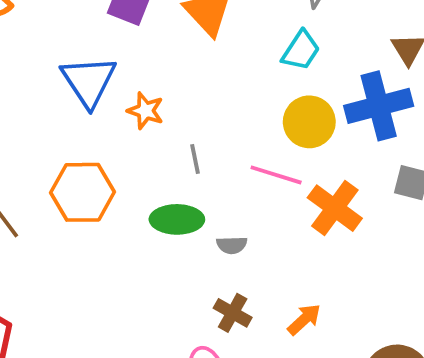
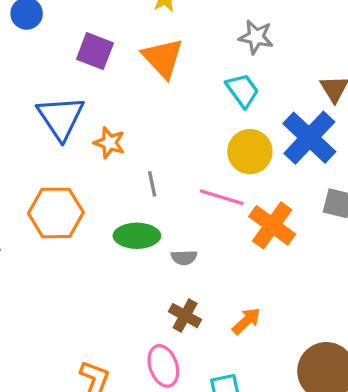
cyan trapezoid: (301, 50) -> (242, 90), turned -69
blue cross: (379, 106) -> (309, 138), turned -32

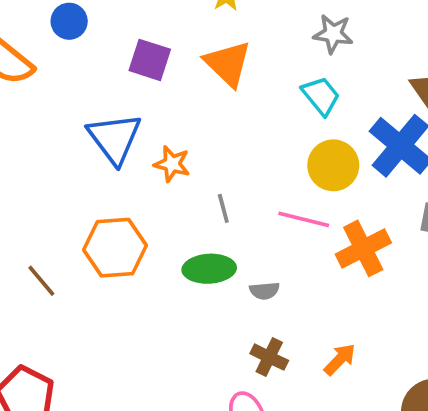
orange cross: (272, 225) -> (363, 248), turned 30

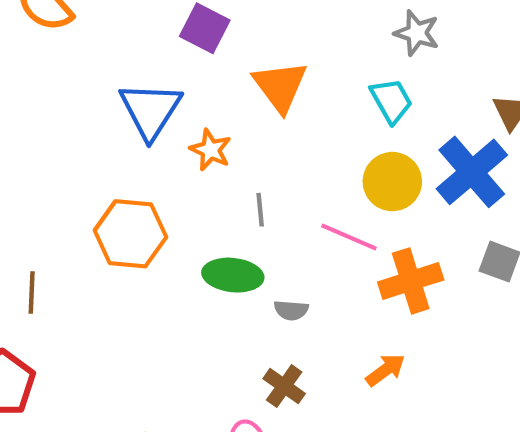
orange triangle: (228, 64) -> (280, 86), moved
brown line: (41, 281) -> (32, 293), moved, turned 33
orange arrow: (340, 359) -> (385, 370), moved

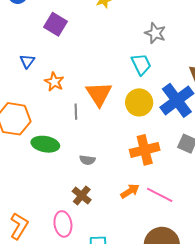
orange triangle: (280, 86) -> (99, 94), moved
blue triangle: (150, 110) -> (27, 61), size x0.5
pink line: (349, 237) -> (160, 195), moved
green ellipse: (233, 275) -> (45, 144), moved

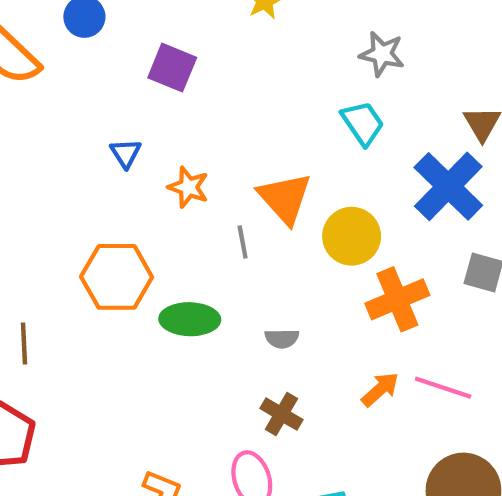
yellow circle: (139, 102) -> (352, 236), moved

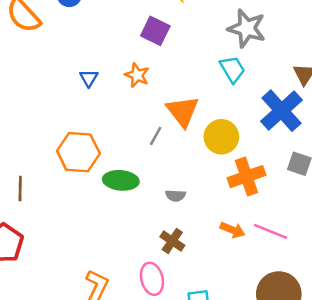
gray star: (382, 54) -> (247, 28), size x1.4
purple square: (172, 68) -> (155, 31), moved
orange star: (188, 187) -> (137, 75), moved
gray line: (243, 242) -> (156, 136), turned 36
orange arrow: (380, 389) -> (233, 230), turned 60

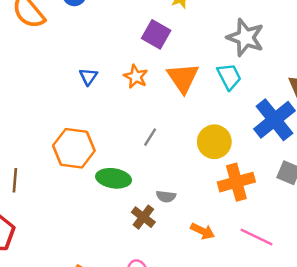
orange triangle: (183, 111) -> (183, 78), moved
orange arrow: (233, 230) -> (203, 231), moved
brown cross: (172, 241) -> (143, 217), moved

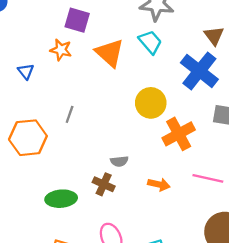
orange star: (136, 77) -> (61, 50), moved
gray line: (150, 137) -> (70, 114), moved
green ellipse: (114, 178) -> (61, 199), moved

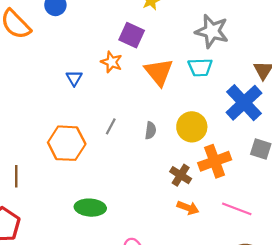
cyan trapezoid: (150, 42) -> (200, 67), turned 120
gray semicircle: (119, 161) -> (151, 130), moved, turned -84
brown cross: (104, 184) -> (181, 175), moved

